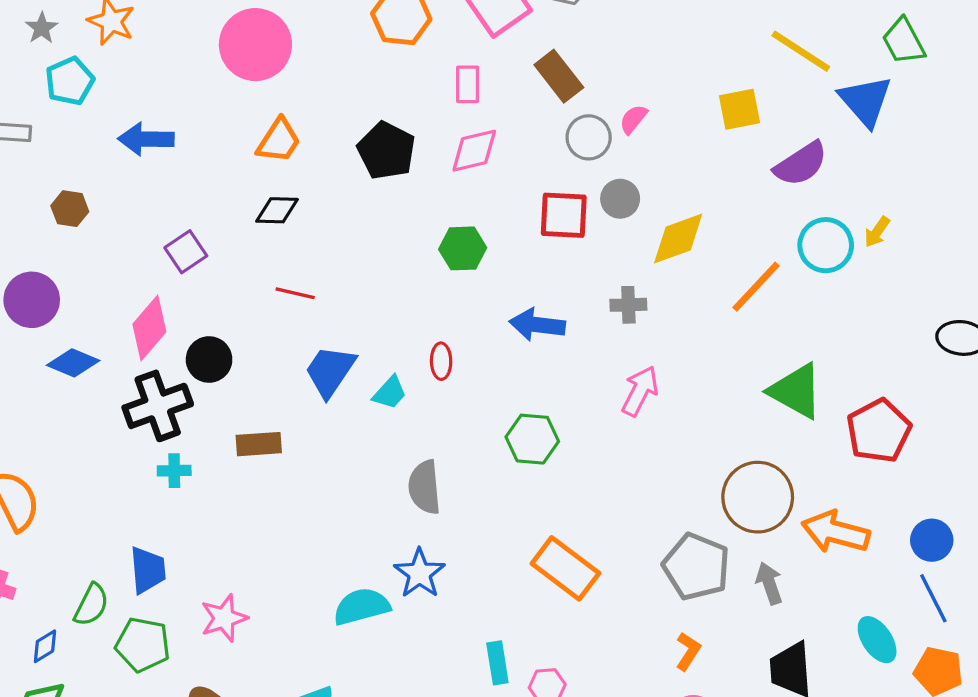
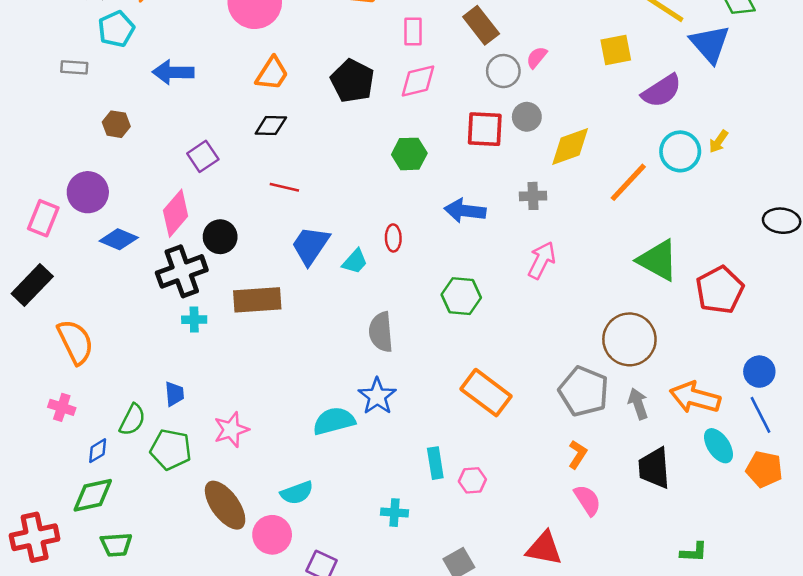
brown rectangle: (259, 444) -> (257, 300), size x1.4
orange arrow: (836, 532) -> (695, 398), moved
blue trapezoid: (148, 570) -> (174, 394), size x0.7

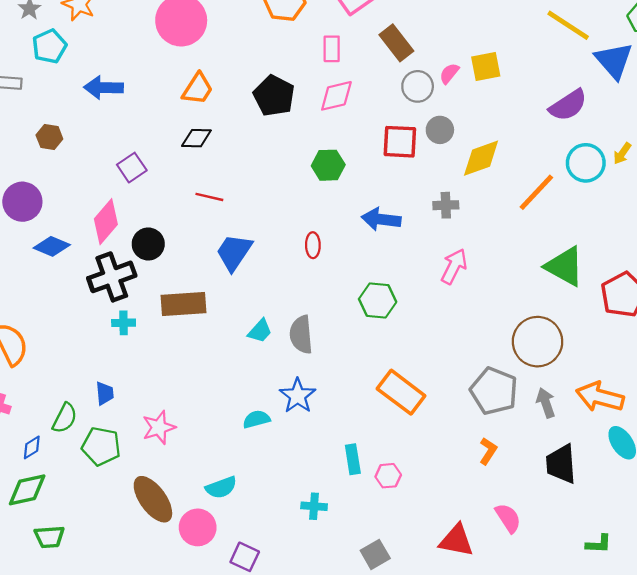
yellow square: (616, 50) -> (486, 66), moved
cyan trapezoid: (355, 261) -> (260, 331), moved
cyan semicircle: (334, 421) -> (256, 419), size x0.7
pink semicircle: (587, 500) -> (508, 518), moved

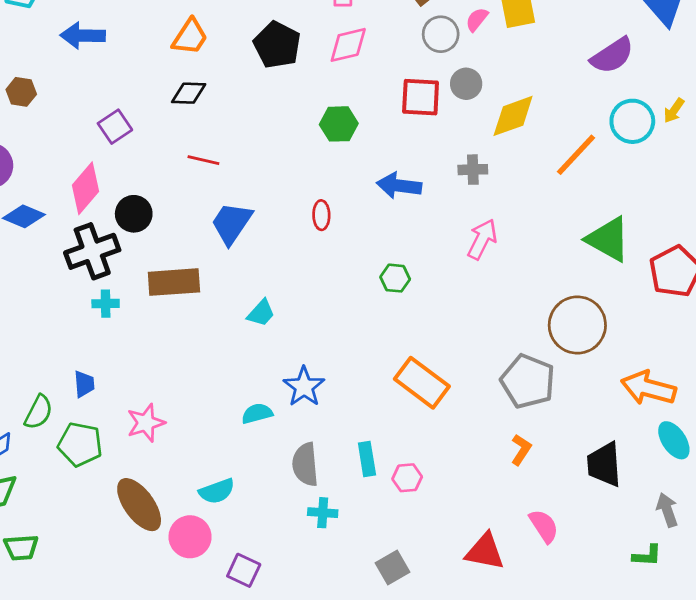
green hexagon: (378, 300) -> (395, 278), size x0.7
gray semicircle: (301, 335) -> (305, 464), moved
gray arrow: (546, 403) -> (667, 510), moved

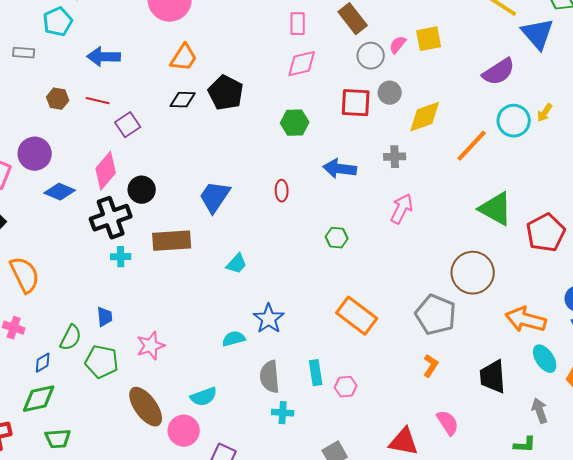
black pentagon: (277, 45) -> (226, 93), moved
red line: (203, 160) -> (98, 101), moved

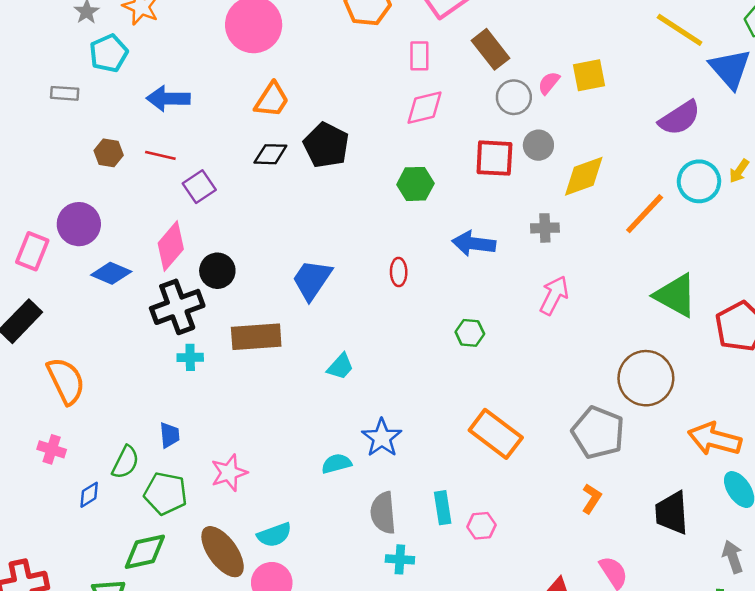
cyan semicircle: (204, 397) -> (274, 535), moved
green diamond: (39, 399) -> (145, 552), moved

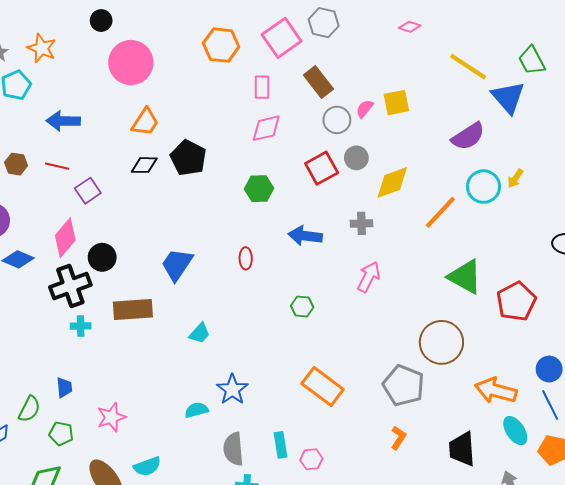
red square: (494, 158) -> (322, 168), turned -32
green pentagon: (166, 493) -> (61, 434), size x0.7

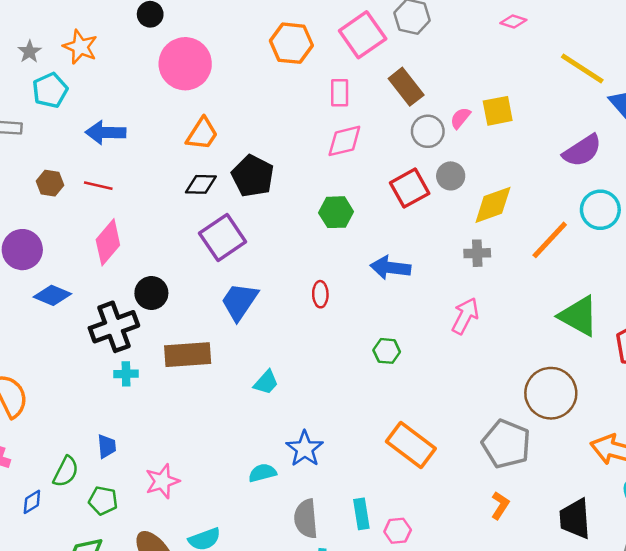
purple square: (88, 191) -> (223, 237), moved, size x1.5
gray cross: (362, 223) -> (477, 253), moved
pink diamond: (65, 238) -> (108, 242), moved

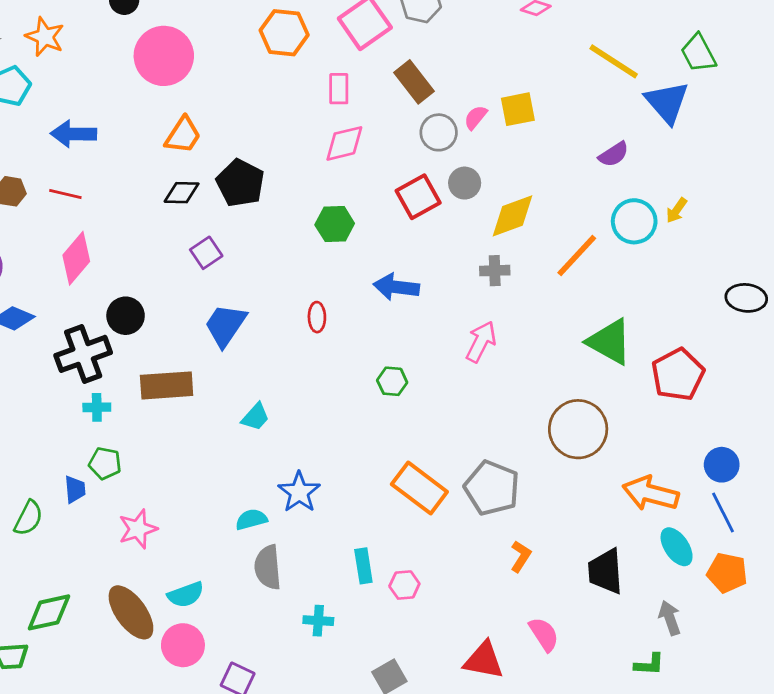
purple semicircle: (582, 151) -> (614, 154), size x0.7
purple square: (223, 237) -> (206, 253), size x0.6
gray pentagon: (506, 444) -> (492, 488), moved
green pentagon: (103, 501) -> (105, 463), moved
gray semicircle: (306, 519) -> (268, 567), moved

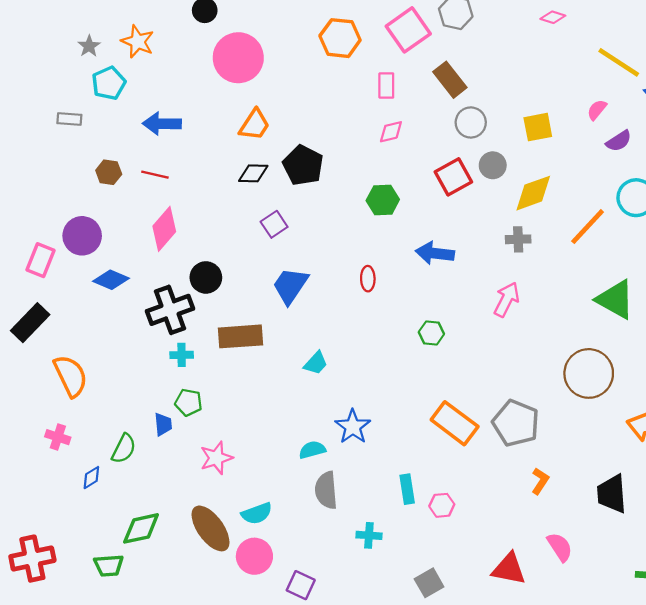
yellow square: (518, 109) -> (538, 127), moved
pink semicircle: (476, 117) -> (597, 110), moved
pink diamond: (344, 143) -> (391, 132), size x0.7

